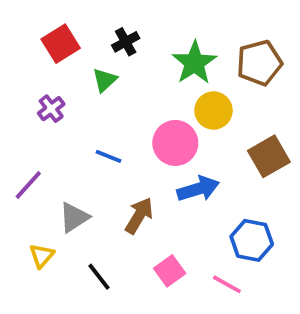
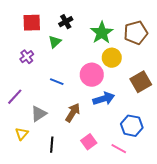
red square: (61, 44) -> (32, 23), turned 30
black line: (99, 277) -> (52, 145), turned 42

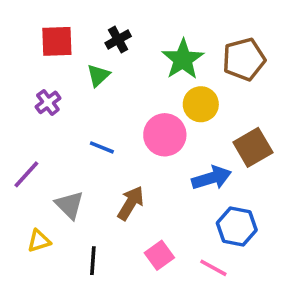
blue arrow: (104, 99) -> (212, 178), moved
gray triangle: (39, 114) -> (70, 205), turned -42
yellow triangle: (22, 134) -> (39, 241), turned 32

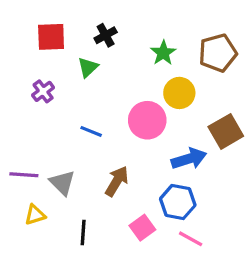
green star: (183, 59) -> (163, 53), size x0.7
purple line: (26, 174) -> (24, 175), moved, turned 52
blue hexagon: (237, 226) -> (178, 202), moved

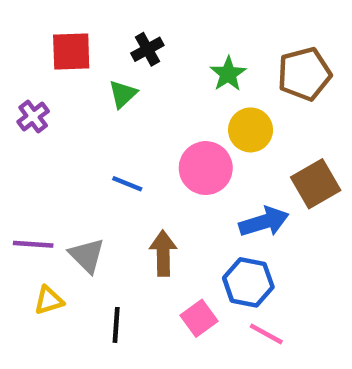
purple cross: (43, 91) -> (33, 116), moved
brown arrow: (117, 181) -> (163, 253), turned -32

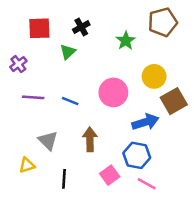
brown pentagon: (304, 74) -> (163, 22), moved
yellow circle: (251, 130) -> (154, 76), moved
purple line: (33, 244) -> (33, 97), moved

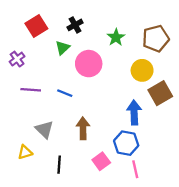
brown pentagon: (163, 22) -> (156, 39), moved
red square: (39, 28) -> (36, 26), turned -30
pink circle: (113, 92) -> (89, 64), moved
blue arrow: (145, 122) -> (134, 112), turned -75
pink line: (147, 184) -> (135, 169), turned 48

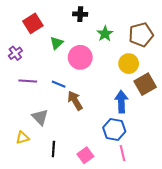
black cross: (75, 25) -> (80, 14), moved, turned 32
brown arrow: (83, 128) -> (75, 101), moved, turned -30
pink square: (101, 161) -> (85, 155), moved

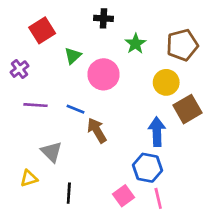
pink square: (85, 155) -> (124, 196), moved

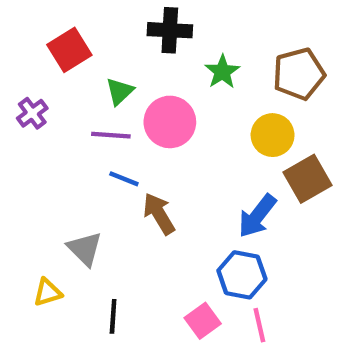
black cross: (103, 18) -> (170, 30), size x1.4
purple line: (35, 105) -> (111, 135), moved
blue arrow: (157, 132) -> (257, 216), turned -140

